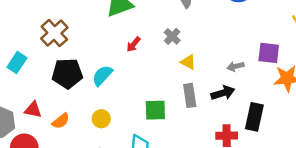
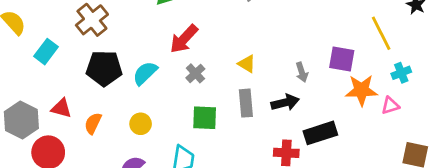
gray cross: (172, 36) -> (195, 73), moved
red arrow: (134, 44) -> (184, 39), size x1.6
gray arrow: (235, 66) -> (302, 72), turned -98
black rectangle: (254, 117) -> (320, 133), turned 56
orange semicircle: (61, 121) -> (93, 123), turned 150

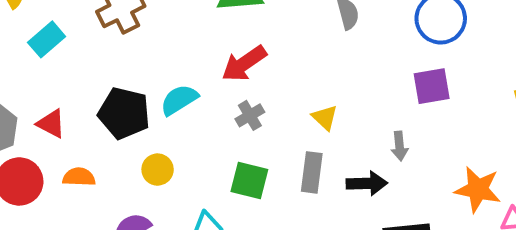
purple square: (342, 59) -> (432, 86), moved, turned -32
black pentagon: (104, 68) -> (124, 113), moved
orange semicircle: (93, 123) -> (79, 177), moved, turned 55

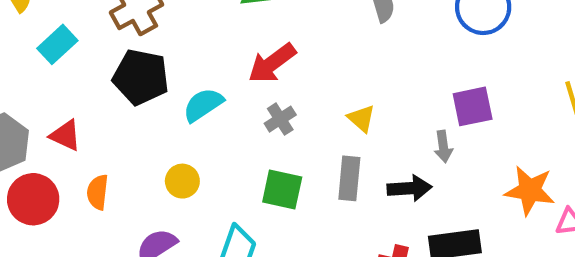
purple square: (432, 86) -> (473, 106), moved
black pentagon: (124, 113) -> (141, 77), moved
orange semicircle: (79, 177) -> (98, 192), turned -84

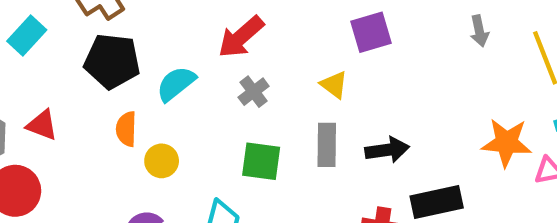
purple square: (473, 106) -> (371, 32), moved
gray arrow: (443, 147) -> (479, 31), moved
orange semicircle: (98, 192) -> (126, 129), moved

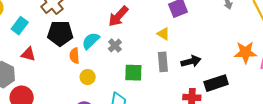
gray cross: (254, 92) -> (115, 45), moved
red triangle: (42, 125) -> (28, 54), moved
orange semicircle: (126, 129) -> (74, 56), moved

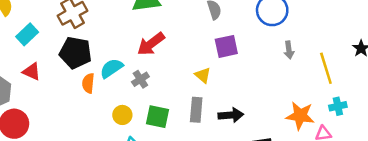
yellow circle: (88, 77) -> (122, 115), moved

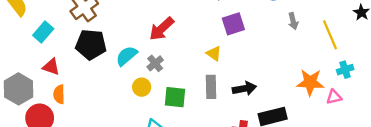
orange semicircle: (88, 83) -> (59, 94), moved
yellow circle: (122, 115) -> (142, 87), moved

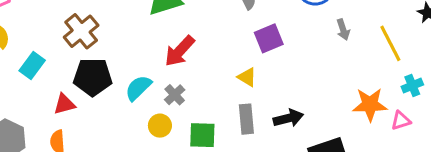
red triangle: (51, 67) -> (64, 104), moved, turned -30

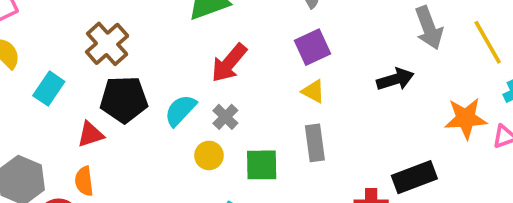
gray arrow: (343, 30) -> (429, 28), size x1.6
purple square: (269, 38) -> (312, 47), moved
black arrow: (288, 118) -> (395, 79), moved

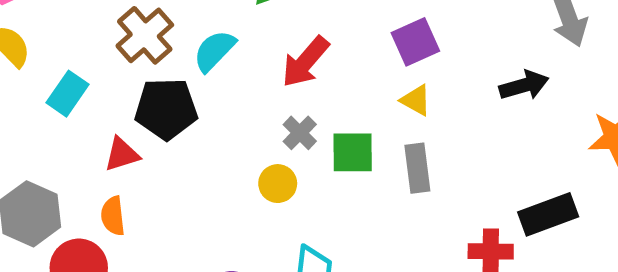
cyan semicircle: (180, 110) -> (214, 51), moved
green square: (262, 165) -> (353, 152), moved

